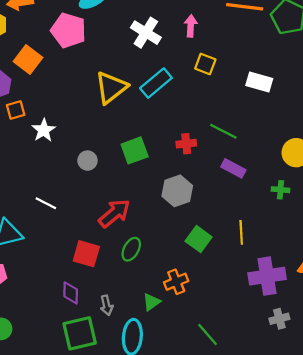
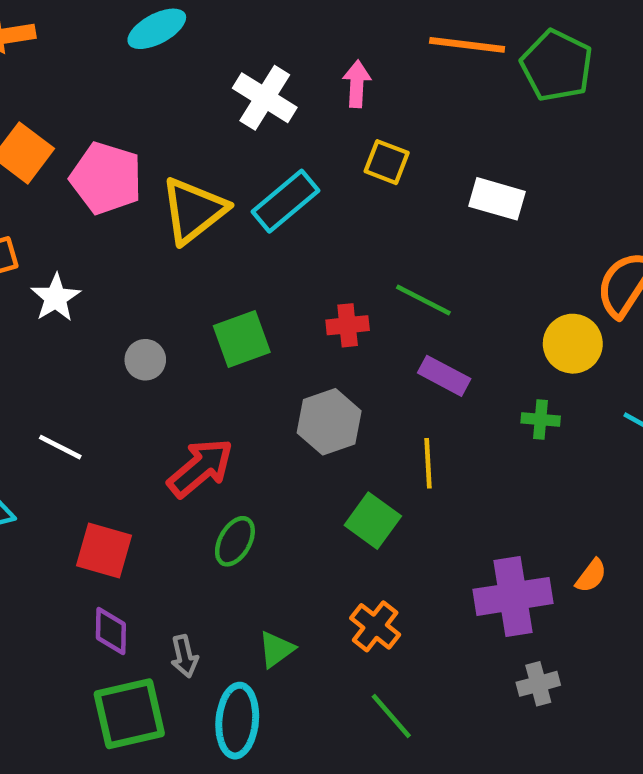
pink pentagon: (68, 30) -> (106, 178), moved
yellow line: (241, 232) -> (428, 463), moved
red square: (86, 254) -> (104, 551), moved
orange cross: (176, 282) -> (375, 626), moved, turned -30

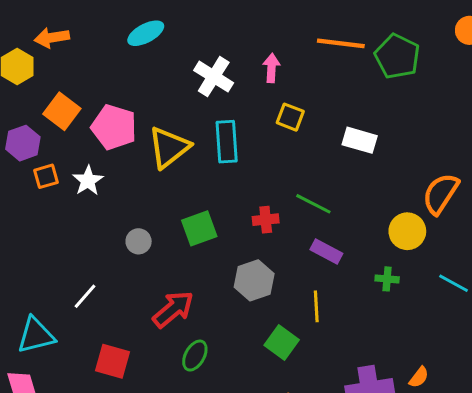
cyan rectangle: (285, 201) -> (227, 142), turned -54
white star: (56, 298) -> (88, 181), moved
white line: (60, 447) -> (85, 296), turned -76

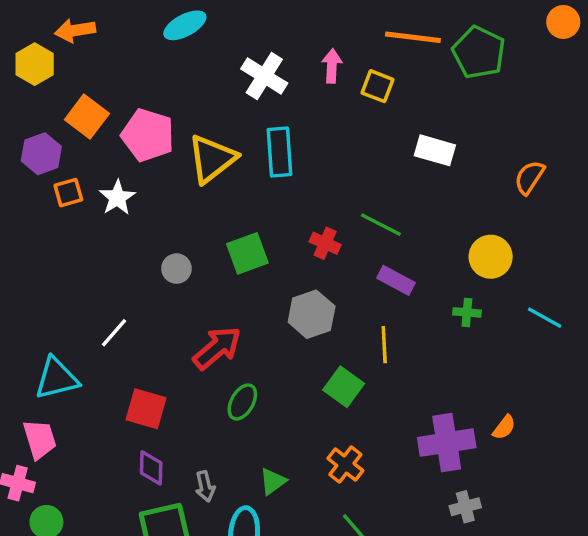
yellow square: (290, 117) -> (377, 86), moved
orange semicircle: (441, 194) -> (529, 177), moved, size x0.7
red cross: (266, 220) -> (325, 243), turned 30

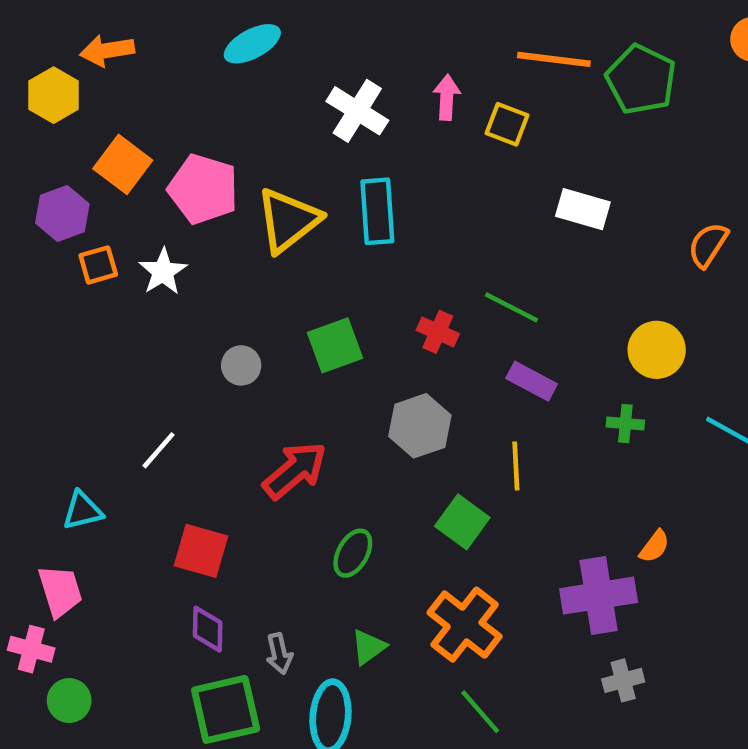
cyan triangle: (57, 378) -> (83, 511), size x0.7
green ellipse: (242, 402) -> (353, 553), moved
orange semicircle: (504, 427) -> (654, 546), moved
orange cross: (345, 464) -> (465, 625), size x1.5

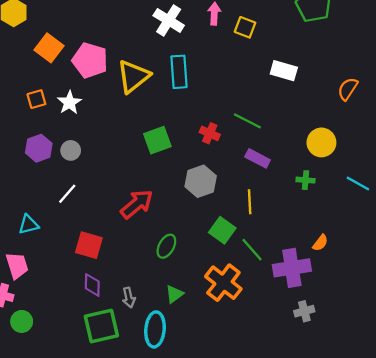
purple hexagon: (62, 214) -> (39, 148), moved
gray circle: (241, 365) -> (71, 150), moved
green line: (480, 712) -> (252, 250), moved

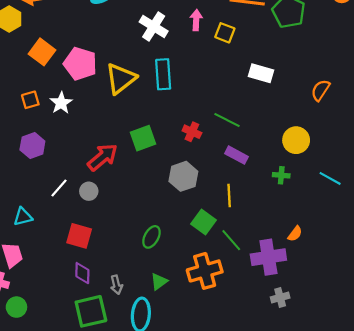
gray circle: (71, 150) -> (89, 191), moved
red arrow: (137, 204) -> (103, 157), moved
orange cross: (223, 283) -> (205, 271), turned 36

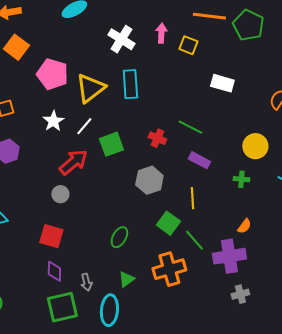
orange square: (42, 52) -> (16, 47), moved
white star: (61, 103) -> (53, 121), moved
white line: (59, 188) -> (84, 126), moved
orange semicircle: (295, 234) -> (244, 226), moved

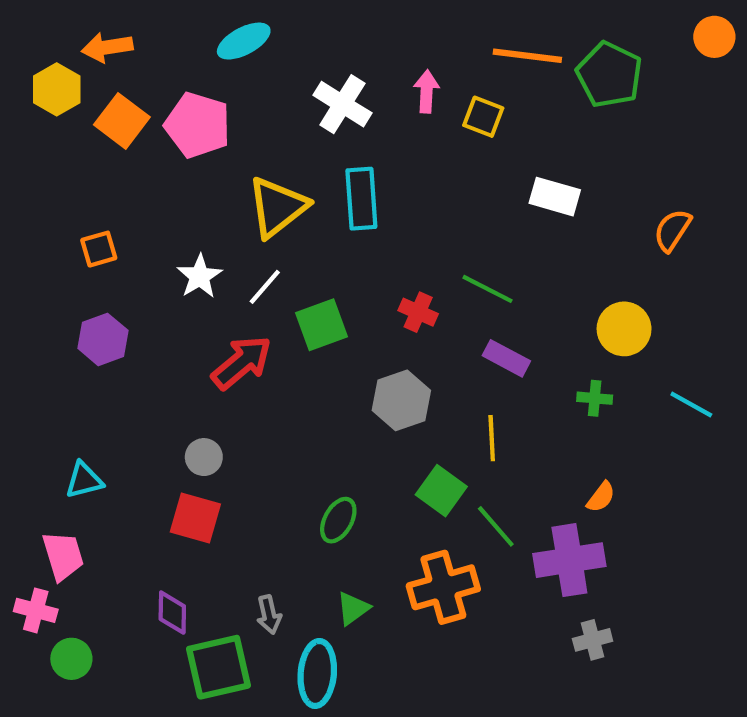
pink pentagon: (52, 74) -> (198, 125), moved
gray circle: (60, 194) -> (204, 457), moved
purple diamond: (54, 271) -> (172, 613), moved

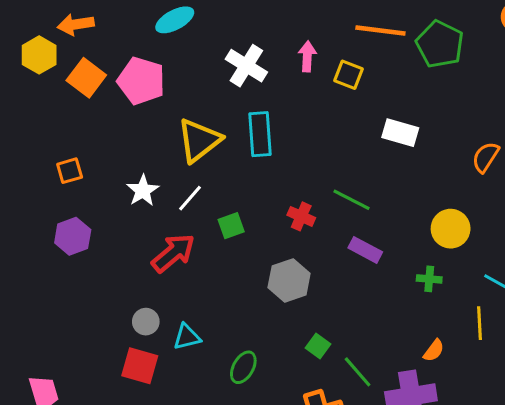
green square: (321, 325) -> (231, 226), size x0.7
yellow line: (492, 438) -> (480, 323), moved
cyan triangle: (84, 480) -> (187, 337), moved
green square: (441, 491) -> (318, 346), size x0.7

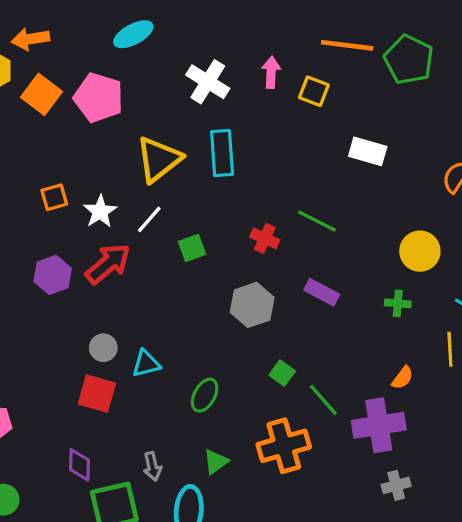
orange square: (70, 171) -> (54, 197), moved
purple hexagon: (73, 236) -> (53, 275), moved
purple rectangle: (365, 250) -> (322, 292), moved
red arrow: (173, 253) -> (108, 264), moved

